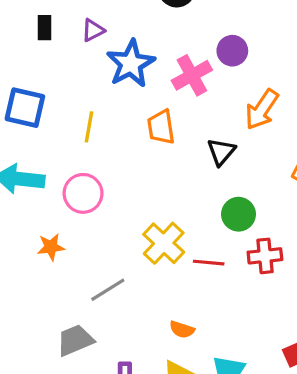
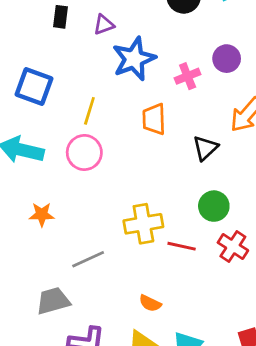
pink cross: (192, 75) -> (188, 76), size x0.7
pink circle: (83, 193) -> (84, 153), moved
yellow cross: (164, 243) -> (143, 224), turned 30
red cross: (265, 256) -> (233, 246), turned 32

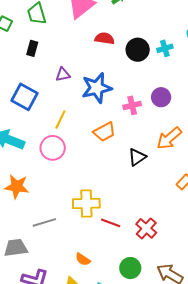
black rectangle: (61, 17) -> (32, 48), moved
purple triangle: (104, 25) -> (63, 75), moved
orange trapezoid: (154, 119) -> (104, 132), turned -125
green circle: (214, 206) -> (130, 268), moved
orange star: (42, 214) -> (17, 187), size x1.4

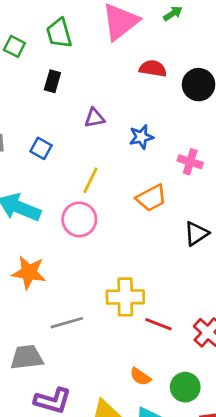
blue star: (97, 88) -> (141, 137), size x0.6
blue square: (24, 97) -> (41, 148), size x0.6
pink cross: (132, 105) -> (190, 162), turned 30
orange semicircle: (83, 259) -> (140, 377), moved

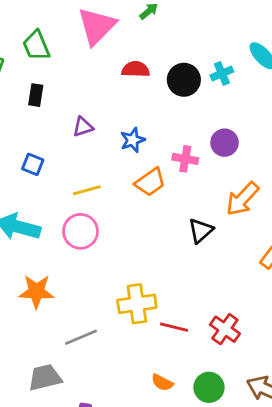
yellow line: (91, 180) -> (87, 190), turned 56
orange trapezoid: (151, 198) -> (150, 182), moved

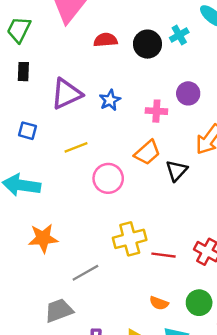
green trapezoid: (36, 46) -> (19, 30), turned 56
purple triangle: (83, 127) -> (66, 94), size x1.8
orange trapezoid: (150, 182) -> (147, 152), moved
pink circle: (81, 231) -> (108, 178), moved

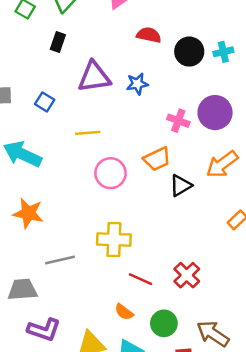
purple circle: (188, 93) -> (215, 113), size x1.4
blue star: (110, 100) -> (137, 84), moved
red line: (163, 255) -> (141, 279), moved

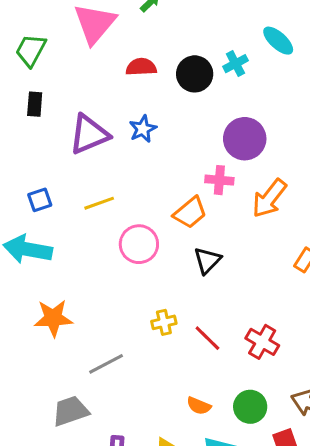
blue square: (45, 102) -> (40, 200), moved, turned -36
pink cross: (178, 121) -> (219, 180), moved
black triangle: (181, 186) -> (207, 261), moved
yellow cross: (114, 240) -> (164, 322), size x0.6
red line: (141, 279) -> (207, 338), moved, turned 35

